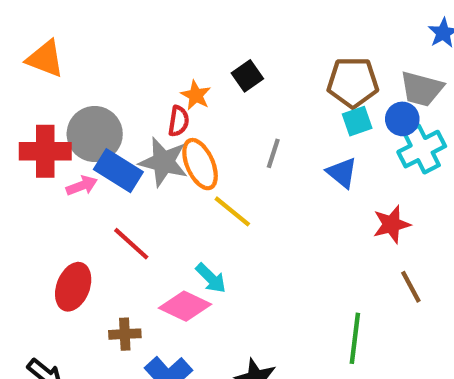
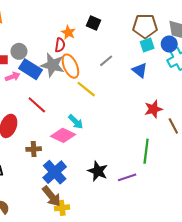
black square: (247, 76) -> (94, 23), turned -32
gray circle: (95, 134) -> (19, 51), size x0.6
gray line: (273, 153) -> (106, 61), turned 32
red star: (392, 224) -> (153, 109), moved

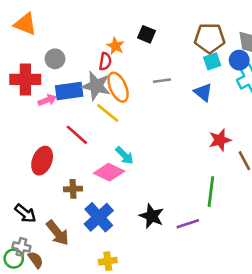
gray circle: (19, 51) -> (55, 59), moved
gray line: (106, 61) -> (162, 81), turned 32
blue rectangle: (31, 69) -> (69, 91), turned -40
yellow line: (86, 89) -> (108, 113), moved
brown arrow: (52, 196) -> (58, 233), moved

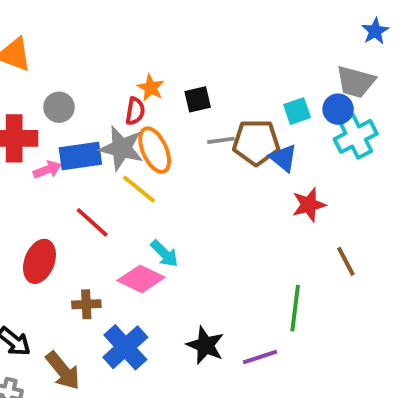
black square: (146, 34) -> (198, 99), moved, turned -36
brown pentagon: (210, 38) -> (256, 142), moved
red star: (220, 140) -> (309, 205), moved

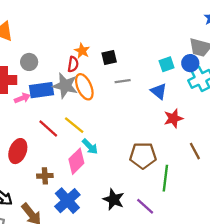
brown pentagon: (256, 142) -> (143, 156), moved
yellow line: (139, 189) -> (74, 125), moved
pink diamond: (141, 279) -> (76, 161), turned -70
purple line: (260, 357) -> (145, 206), turned 60

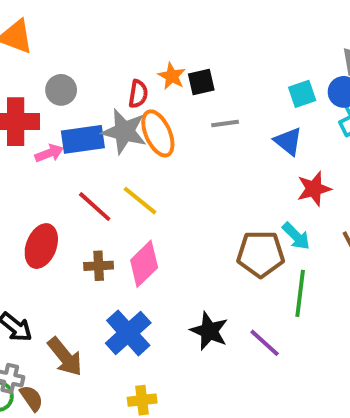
orange star: (82, 51) -> (172, 76), moved
cyan arrow: (90, 147) -> (296, 236), moved
brown cross: (45, 176) -> (99, 266), moved

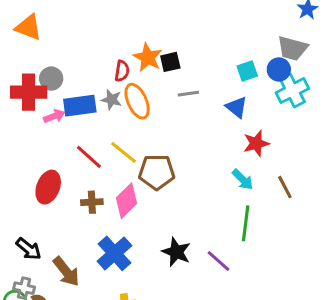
orange star: (172, 76) -> (148, 57), size x1.4
gray circle: (61, 90) -> (51, 79), moved
gray star: (124, 131) -> (111, 100), size x0.6
brown pentagon: (261, 254) -> (157, 172), moved

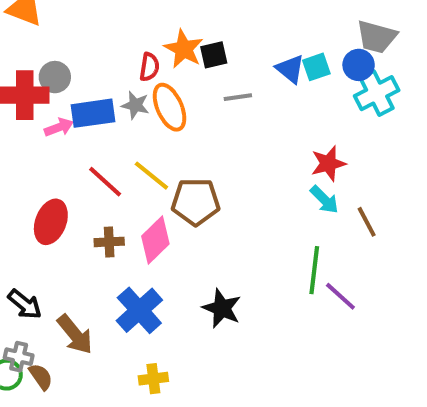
blue triangle: (237, 107) -> (290, 69), moved
cyan arrow: (243, 180) -> (324, 200), moved
purple line: (219, 261) -> (340, 296), moved

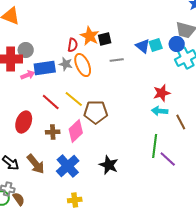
cyan arrow: (324, 200) -> (160, 111), turned 140
brown arrow: (75, 334) -> (36, 164), moved

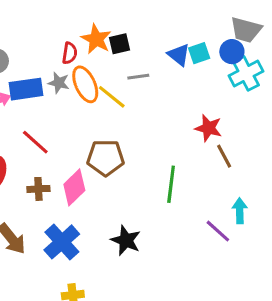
red star: (162, 93) -> (209, 128), turned 30
yellow line: (74, 99) -> (112, 97), moved
cyan arrow: (160, 111) -> (240, 211), moved, turned 84
brown line: (181, 122) -> (224, 156), moved
green line: (155, 146) -> (171, 184), moved

